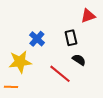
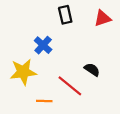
black rectangle: (71, 38) -> (65, 15), moved
orange line: (11, 87) -> (44, 101), moved

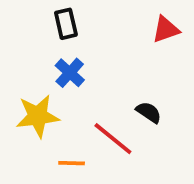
black rectangle: (65, 15) -> (66, 24), moved

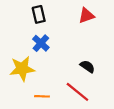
red triangle: (166, 29) -> (86, 15), moved
red line: (113, 139) -> (77, 92), moved

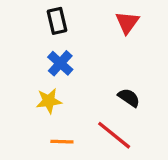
red triangle: (86, 15) -> (127, 22), turned -35
yellow star: (22, 69) -> (49, 101), moved, size x0.7

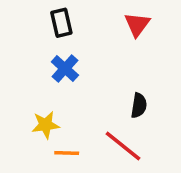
black semicircle: (129, 98) -> (139, 105), turned 65
yellow star: (49, 101) -> (46, 125), moved

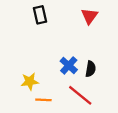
blue cross: (65, 69) -> (69, 65), moved

